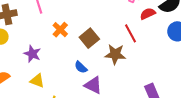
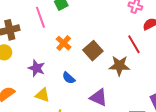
blue semicircle: (81, 67) -> (69, 78), moved

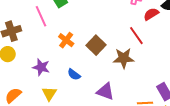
yellow triangle: (42, 95) -> (49, 94), turned 49

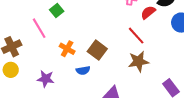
brown star: (124, 58) -> (138, 61), moved
blue semicircle: (74, 74) -> (83, 70), moved, turned -40

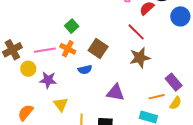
green square: (57, 11) -> (72, 26), moved
pink line: (39, 28) -> (45, 50), moved, turned -65
yellow circle: (11, 70) -> (28, 69), moved

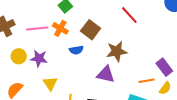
brown star: (140, 58) -> (117, 51), moved
yellow circle: (28, 69) -> (19, 56), moved

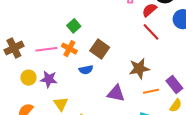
red line: (129, 15) -> (151, 32), moved
brown star: (117, 51) -> (139, 69), moved
orange line: (146, 81) -> (151, 91), moved

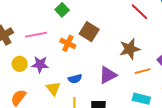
orange cross: (69, 49) -> (68, 43), moved
blue semicircle: (86, 70) -> (75, 79), moved
purple triangle: (116, 93) -> (108, 75), turned -36

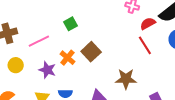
pink line: (36, 35) -> (39, 41), turned -30
purple star: (40, 64) -> (47, 70), moved

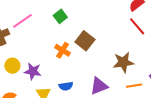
pink line: (39, 41) -> (22, 21), moved
purple star: (47, 70) -> (33, 71), moved

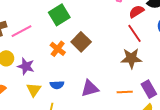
green square: (60, 16) -> (59, 15), size x1.5
pink line: (22, 21) -> (21, 31), moved
brown star: (123, 62) -> (131, 58), moved

